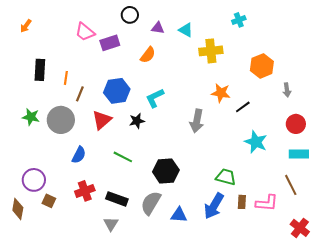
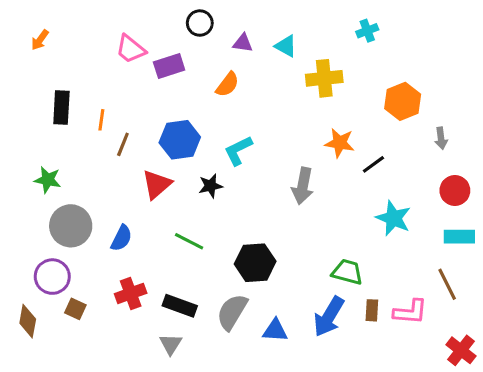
gray circle: (61, 120) -> (71, 226), moved

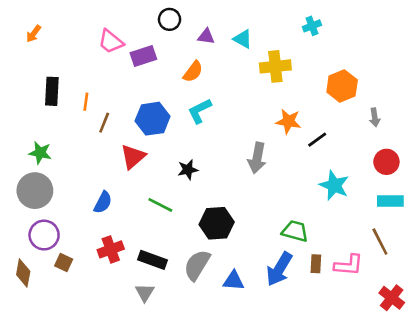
cyan L-shape: (238, 151) -> (200, 111), moved
black star: (211, 186) -> (188, 170), moved
gray circle: (71, 226) -> (35, 191), moved

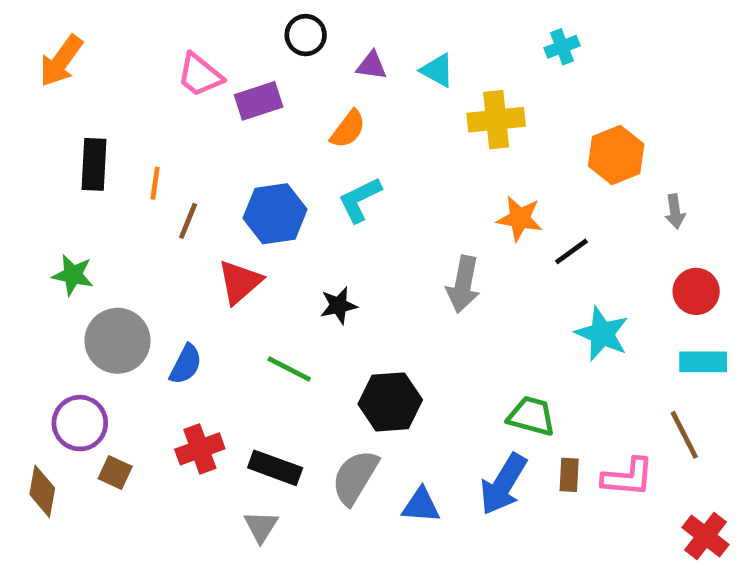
orange arrow: (34, 34) -> (61, 61), size x1.6
gray circle: (35, 191) -> (117, 341), moved

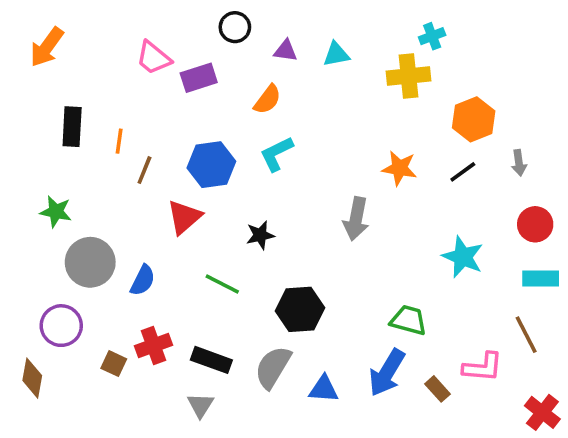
cyan triangle: (437, 70) -> (336, 54), turned -40
yellow cross: (496, 120) -> (409, 76), moved
black line: (571, 251) -> (463, 172), moved
brown square: (115, 472) -> (114, 364), moved
brown rectangle: (569, 475) -> (437, 389), moved, turned -45

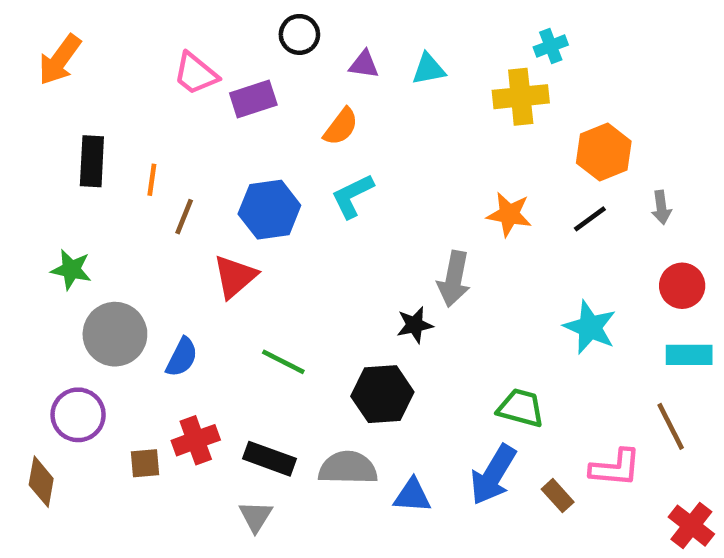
black star: (260, 235) -> (415, 325), moved
brown square: (114, 364) -> (145, 463), turned -30
gray semicircle: (273, 367) -> (348, 468), turned 60

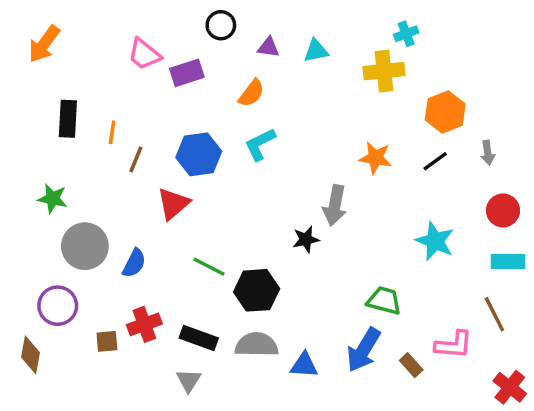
black hexagon: (382, 394) -> (257, 290), moved

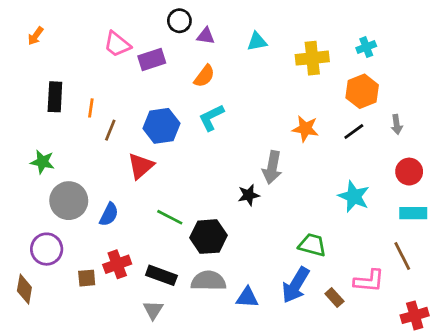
cyan cross: (406, 34) -> (366, 47), moved
orange arrow: (44, 44) -> (36, 36), size x0.6
purple triangle: (268, 47) -> (206, 36), moved
red cross: (510, 387) -> (415, 315), turned 36

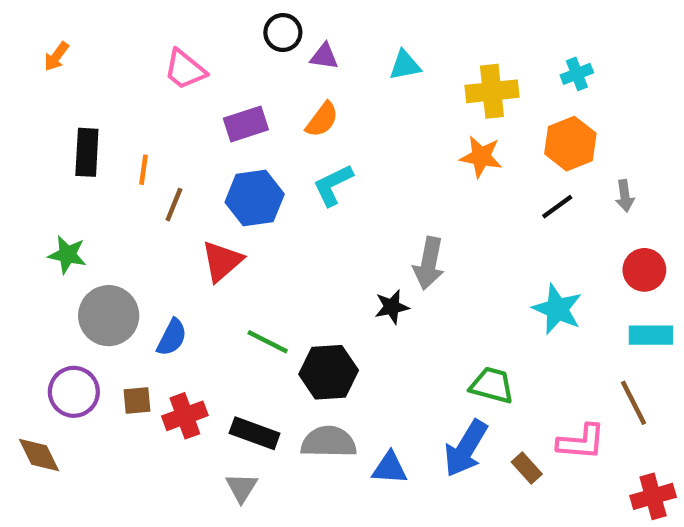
purple rectangle: (152, 59) -> (246, 124), moved
orange star: (305, 129) -> (481, 157), moved
brown square: (87, 278) -> (137, 401), moved
brown diamond: (24, 289) -> (39, 455), turned -36

